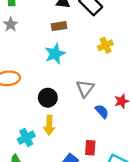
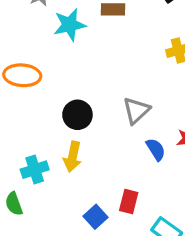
cyan star: (55, 54) -> (70, 25), moved

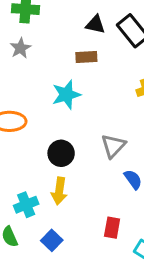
cyan star: (70, 25) -> (66, 95), moved
blue square: (96, 217) -> (52, 240), moved

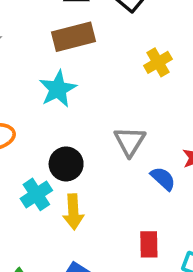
brown rectangle: (86, 57) -> (73, 37), size x1.5
cyan cross: (26, 205) -> (36, 194), moved

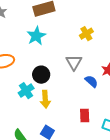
yellow cross: (158, 62) -> (86, 34), moved

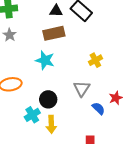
cyan star: (36, 36) -> (45, 60), turned -30

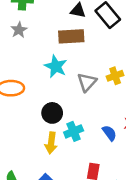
gray triangle: (82, 89) -> (87, 82), moved
cyan cross: (32, 115) -> (74, 131), moved

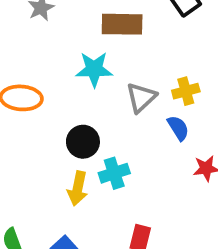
cyan star: (56, 66) -> (94, 69), turned -30
blue semicircle: (109, 133) -> (178, 128), moved

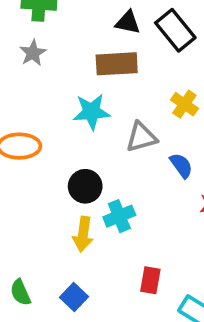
yellow cross: (186, 91) -> (184, 104), moved, turned -36
gray triangle: (141, 97) -> (141, 137), turned 32

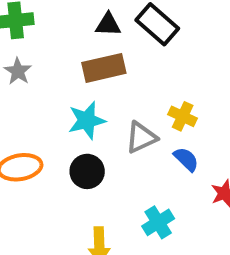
yellow cross: (184, 104) -> (183, 116), moved
black circle: (85, 186) -> (87, 171), moved
cyan cross: (119, 216) -> (158, 222), moved

